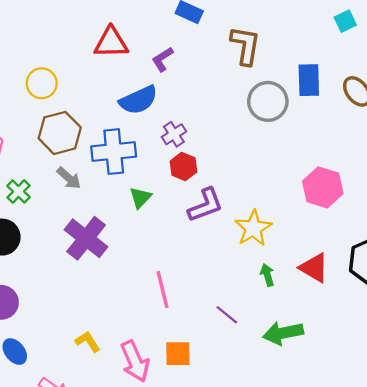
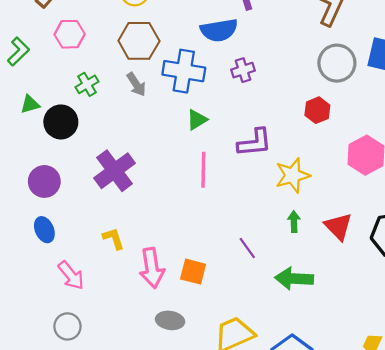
red hexagon: (183, 167) -> (317, 110), moved
purple cross: (86, 238) -> (115, 171), moved
pink line: (162, 290) -> (203, 170), moved

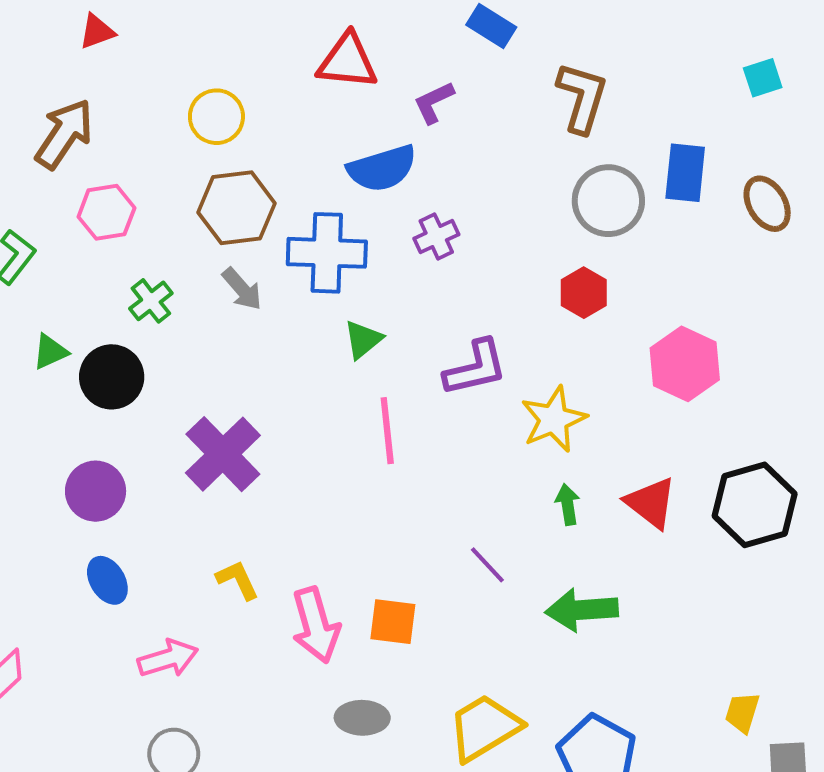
pink arrow: (71, 275) -> (168, 658), turned -60

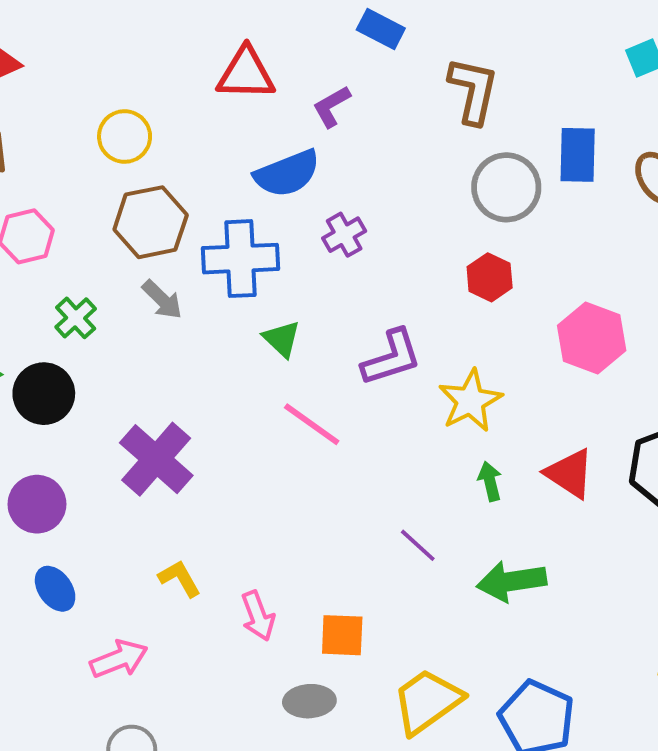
green triangle: (363, 340) -> (282, 339), turned -33
pink line: (387, 431) -> (312, 424), turned -44
orange square: (393, 622) -> (342, 635), moved
pink arrow: (316, 625) -> (258, 616), size x0.7

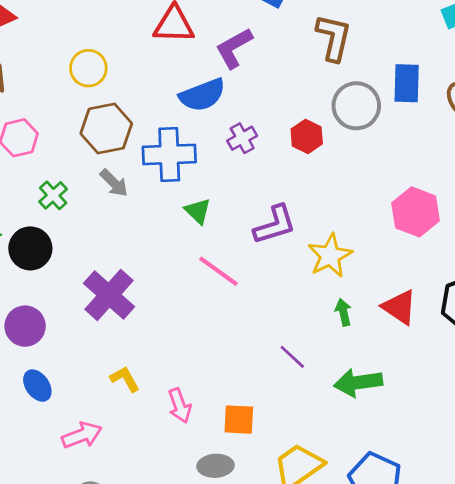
purple L-shape: (332, 106) -> (234, 48), size x1.4
red hexagon: (490, 277) -> (307, 136), moved

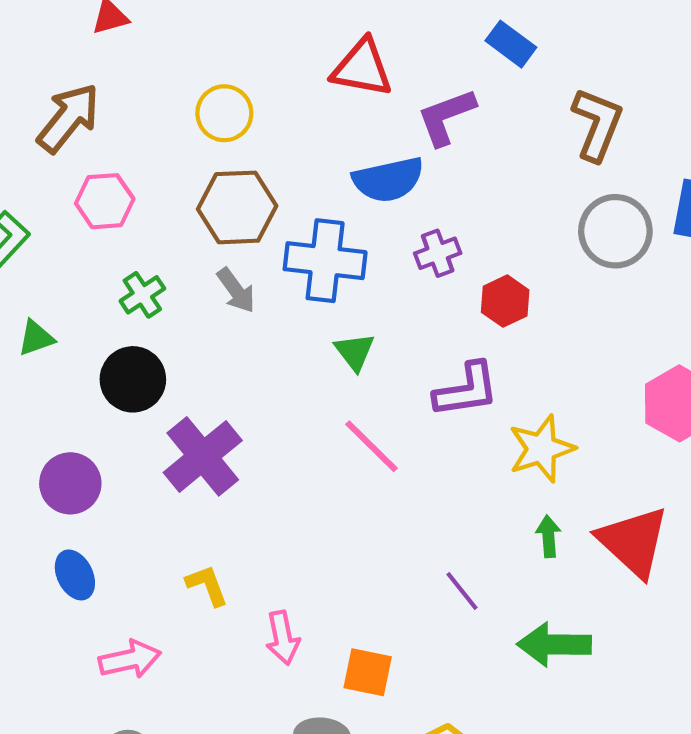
red hexagon: (307, 136) -> (505, 301), moved
black circle: (30, 248) -> (133, 379), moved
red triangle: (399, 307) -> (633, 542), size x1.4

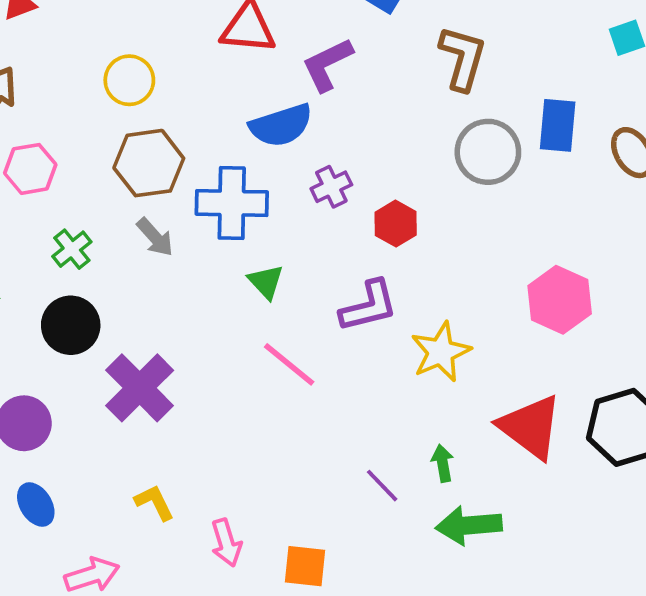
green arrow: (548, 536) -> (443, 463), moved

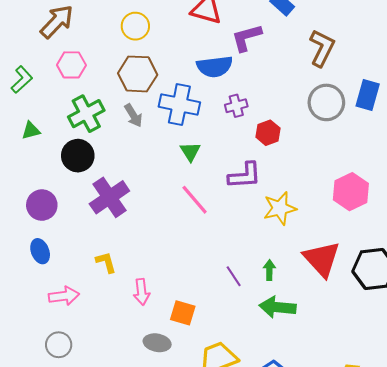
green cross: (72, 249) -> (86, 114), size x1.6

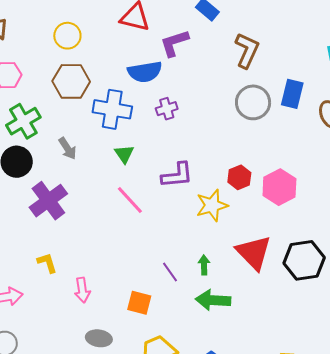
gray arrow: (133, 115) -> (67, 148), moved
red hexagon: (268, 133) -> (239, 177), moved
orange square: (183, 313) -> (139, 303), moved

